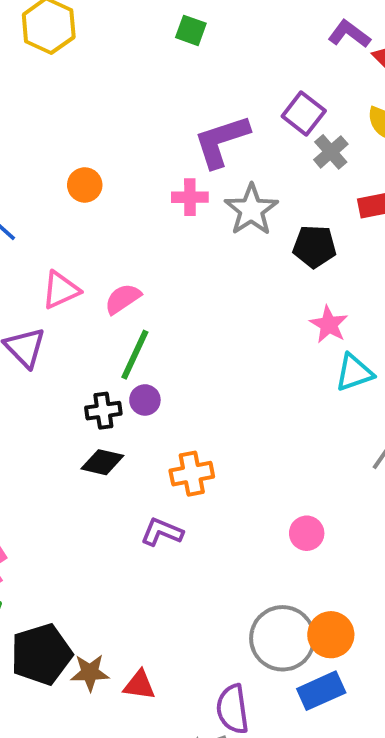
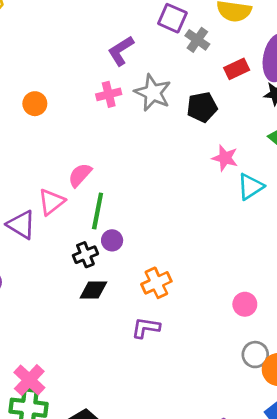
purple L-shape: (221, 141) -> (121, 51), size x0.7
pink triangle: (61, 290) -> (51, 202), moved
gray circle: (283, 638) -> (255, 355), moved, size x0.6

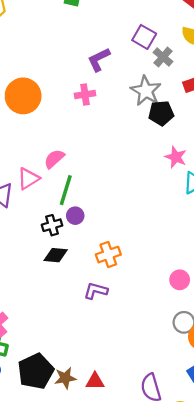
gray star: (153, 93) -> (146, 91), moved
orange circle: (35, 104) -> (23, 96), size x1.8

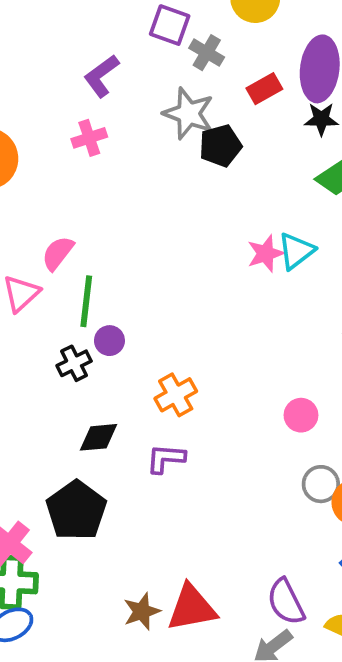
pink star: (176, 157) -> (265, 254), moved, turned -30
black diamond: (56, 255) -> (99, 437), moved
black pentagon: (36, 371) -> (76, 510), moved
red triangle: (95, 381) -> (192, 608), size x1.6

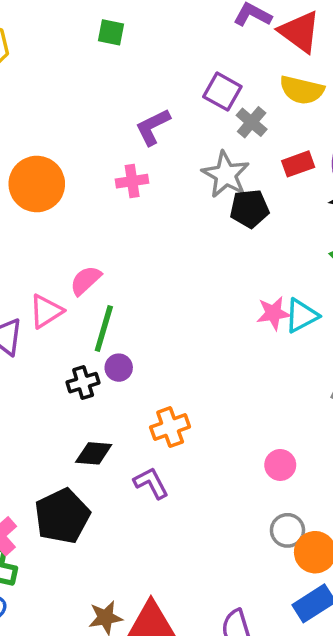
purple L-shape: (166, 458) -> (151, 483), turned 48

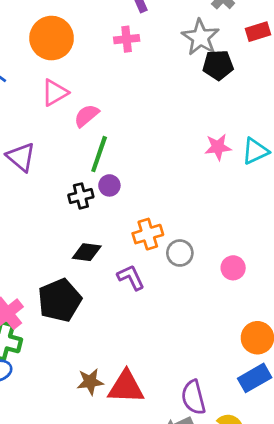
pink triangle: (46, 311) -> (55, 93), moved
pink star: (273, 313) -> (218, 147), moved
gray circle: (287, 530) -> (180, 253), moved

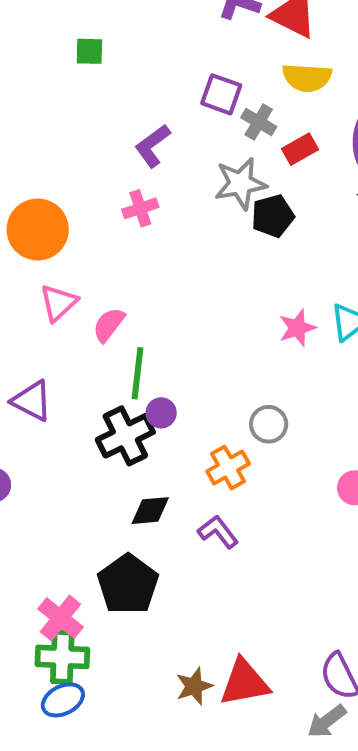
red rectangle: (258, 32) -> (300, 149), moved
gray star: (200, 37) -> (240, 184), turned -30
black cross: (81, 196) -> (125, 436), size x1.6
gray circle: (180, 253) -> (269, 424), moved

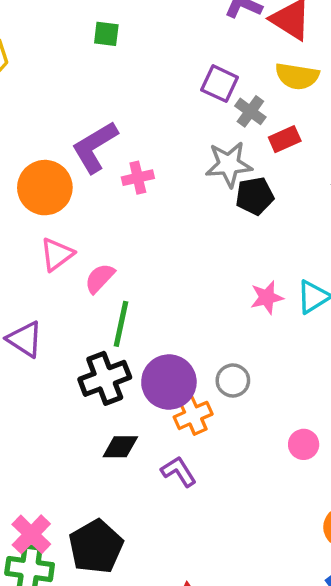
purple L-shape: (153, 146) -> (95, 147), moved, size x1.4
purple circle: (161, 413) -> (169, 382), moved, size x2.0
black pentagon: (128, 584) -> (96, 547), moved

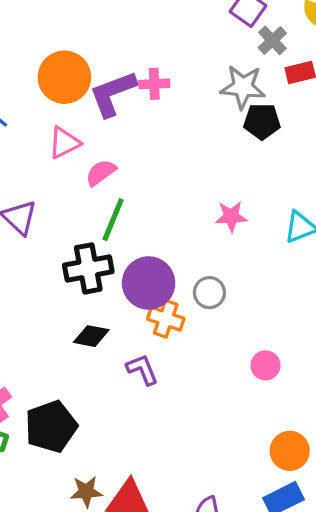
purple L-shape: (95, 147) -> (113, 94), moved
pink star: (267, 297) -> (231, 216), moved
orange cross: (193, 415) -> (166, 319), turned 32

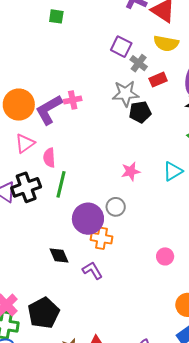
pink semicircle: (101, 173) -> (49, 158), turned -48
black cross: (88, 268) -> (26, 187), moved
gray circle: (209, 293) -> (116, 207), moved
black diamond: (91, 336) -> (59, 255), turned 65

